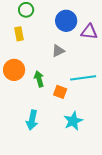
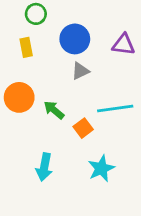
blue circle: (66, 21) -> (75, 39), moved
green arrow: (39, 79) -> (54, 110), turned -35
orange square: (60, 92) -> (83, 128), turned 32

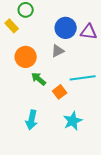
blue circle: (75, 39) -> (66, 28), moved
yellow rectangle: (26, 47) -> (12, 26), moved, turned -32
orange circle: (19, 97) -> (26, 57), moved

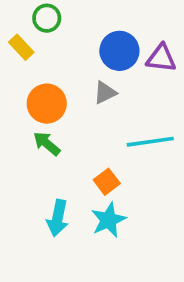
green arrow: (39, 79) -> (47, 144), moved
orange square: (60, 92) -> (107, 182), moved
cyan star: (73, 121) -> (109, 220), moved

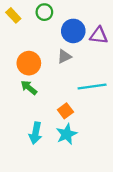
green circle: (47, 18) -> (44, 12), moved
yellow rectangle: (21, 47) -> (13, 15), moved

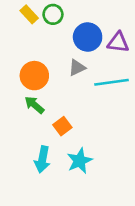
yellow rectangle: (13, 15) -> (29, 14), moved
cyan line: (92, 86) -> (112, 82), moved
orange square: (65, 111) -> (62, 126), moved

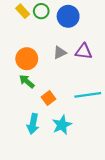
blue circle: (88, 37) -> (68, 16), moved
purple triangle: (118, 42) -> (84, 51), moved
cyan line: (112, 82) -> (88, 95), moved

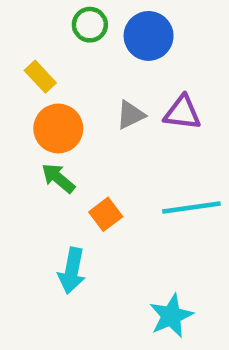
yellow rectangle: (23, 11) -> (40, 77), moved
cyan star: (62, 125) -> (171, 316), moved

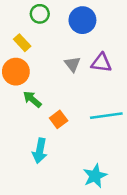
green circle: (90, 25) -> (40, 14), moved
gray triangle: (131, 115) -> (72, 64), turned -42
orange circle: (58, 128) -> (16, 72), moved

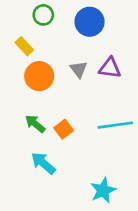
orange circle: (16, 72) -> (39, 76), moved
green arrow: (32, 99) -> (35, 124), moved
cyan arrow: (40, 151) -> (43, 163), turned 120

